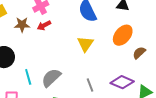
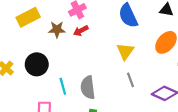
gray semicircle: (51, 78) -> (88, 87), turned -55
gray line: (90, 85) -> (130, 80), moved

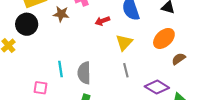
red arrow: (81, 31) -> (102, 21), moved
black circle: (37, 64) -> (27, 24), moved

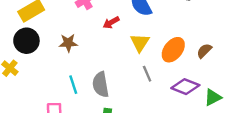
brown star: (61, 14) -> (68, 43), moved
orange ellipse: (164, 38) -> (173, 50), moved

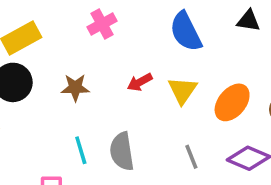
red arrow: (111, 22) -> (140, 82), moved
gray line: (147, 74) -> (191, 157), moved

